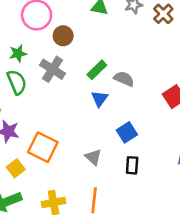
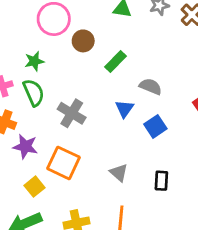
gray cross: (53, 69) -> (72, 113), moved
green rectangle: (97, 70) -> (115, 62), moved
blue square: (127, 132) -> (155, 126), moved

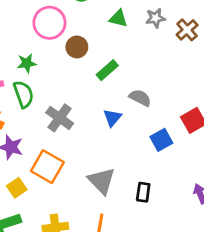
blue square: (155, 126) -> (161, 140), moved
gray triangle: (119, 173) -> (102, 181), size x1.5

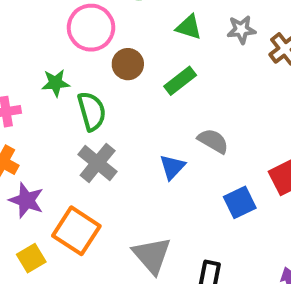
green rectangle: (107, 70) -> (180, 81), moved
green semicircle: (24, 94) -> (92, 111), moved

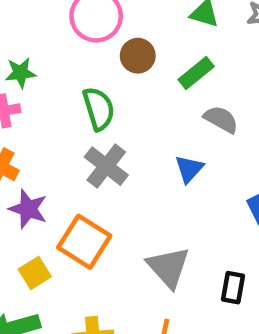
green star: (56, 83) -> (20, 73), moved
gray semicircle: (213, 141) -> (221, 119), moved

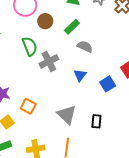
gray cross: (106, 166) -> (49, 61), moved, turned 30
blue triangle: (189, 169) -> (80, 75), moved
orange square: (84, 242) -> (28, 106), size x0.7

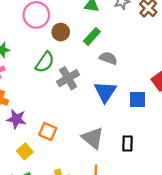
green semicircle: (30, 46) -> (45, 62), turned 60
blue triangle: (80, 75) -> (105, 92), size x1.5
blue square: (108, 84) -> (138, 100), turned 35

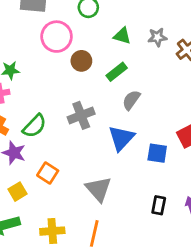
gray semicircle: (108, 58) -> (131, 100), turned -84
green semicircle: (45, 62) -> (34, 126), moved
black rectangle: (128, 143) -> (159, 205), moved

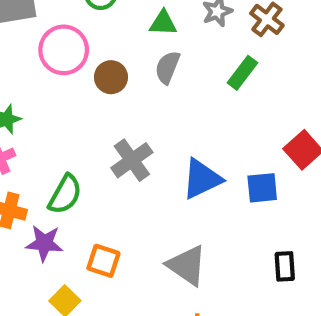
green rectangle: (117, 72) -> (242, 73), moved
gray semicircle: (131, 100) -> (167, 67), moved
blue triangle: (121, 138) -> (202, 179), turned 36

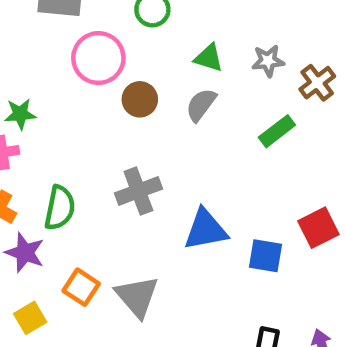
green semicircle: (65, 194) -> (60, 208), turned -33
gray triangle: (187, 265) -> (137, 296), moved

